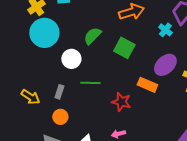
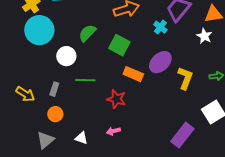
orange rectangle: (147, 85) -> (133, 74), moved

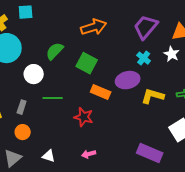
cyan cross: (160, 27) -> (144, 58), moved
purple ellipse: (160, 62) -> (128, 80), turned 30
yellow L-shape: (185, 78) -> (153, 96), turned -95
pink arrow: (113, 131) -> (89, 154), moved
purple rectangle: (182, 135) -> (150, 153), turned 75

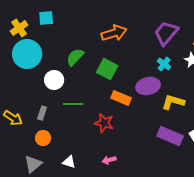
purple rectangle: (150, 153) -> (170, 136), moved

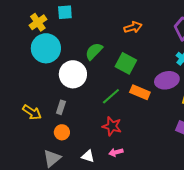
orange arrow: (114, 33) -> (133, 27), size x0.7
white circle: (54, 80) -> (73, 74), size x1.4
green line: (73, 104) -> (111, 96), moved, turned -42
red star: (104, 123) -> (112, 126), moved
pink arrow: (109, 160) -> (116, 152), moved

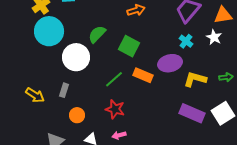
orange circle: (62, 132) -> (77, 115), moved

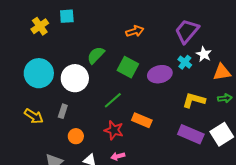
orange triangle: (223, 15) -> (222, 72), moved
cyan circle: (49, 31) -> (39, 73), moved
white star: (214, 37) -> (204, 54), moved
purple ellipse: (170, 63) -> (160, 74), moved
orange rectangle: (143, 75) -> (142, 120), moved

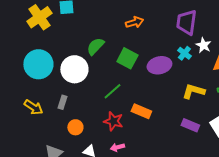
yellow cross: (40, 26) -> (39, 17), size x1.4
purple trapezoid: (187, 31) -> (186, 22), turned -32
purple rectangle: (191, 134) -> (190, 125), size x0.7

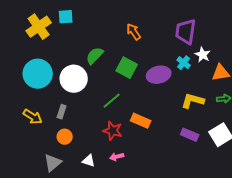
orange arrow: (134, 22) -> (134, 32), turned -108
orange circle: (75, 127) -> (65, 137), moved

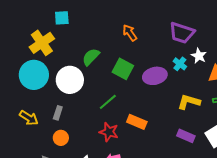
yellow cross: (39, 27) -> (42, 43), moved
purple trapezoid: (186, 32) -> (182, 33), turned -80

